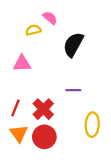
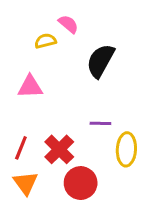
yellow ellipse: (92, 125) -> (126, 149), moved
red circle: (44, 137) -> (81, 183), moved

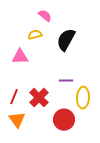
yellow semicircle: (45, 41) -> (35, 35), moved
red circle: (81, 183) -> (64, 120), moved

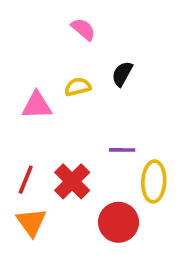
yellow semicircle: (35, 35) -> (78, 87), moved
black semicircle: (66, 40) -> (122, 74), size x0.6

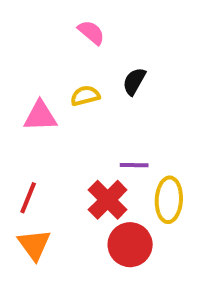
red cross: (72, 181) -> (108, 200), moved

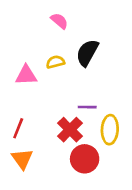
black semicircle: (134, 81) -> (87, 53), size x1.5

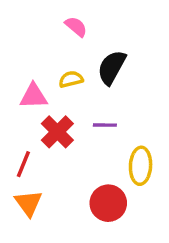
purple line: (87, 107) -> (105, 125), moved
red cross: (70, 130) -> (57, 132), moved

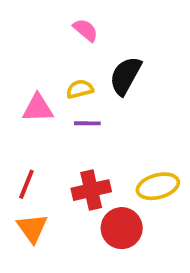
purple line: (105, 125) -> (87, 123), moved
red cross: (57, 132) -> (91, 190), moved, turned 32
yellow ellipse: (141, 166) -> (158, 186), turned 72

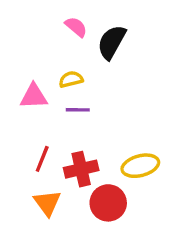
black semicircle: (125, 76) -> (112, 42), moved
red line: (26, 184) -> (42, 159), moved
orange triangle: (32, 228) -> (47, 203), moved

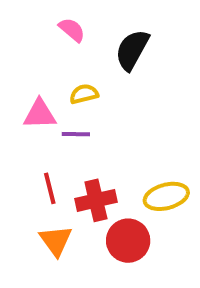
pink semicircle: (76, 27) -> (72, 30), moved
purple line: (78, 110) -> (76, 134), moved
red line: (42, 159) -> (50, 188), turned -36

